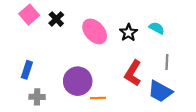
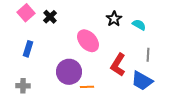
pink ellipse: (95, 31) -> (88, 41), moved
black star: (128, 33) -> (114, 19), moved
blue rectangle: (27, 70) -> (28, 49), moved
gray cross: (37, 97) -> (23, 86), moved

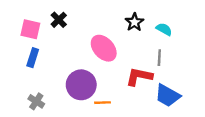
pink square: (26, 13) -> (30, 29), moved, turned -36
gray line: (148, 55) -> (159, 58), moved
red L-shape: (118, 65) -> (139, 77), turned 70
gray cross: (23, 86) -> (36, 101), moved, turned 32

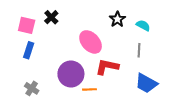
red L-shape: (139, 77) -> (107, 67), moved

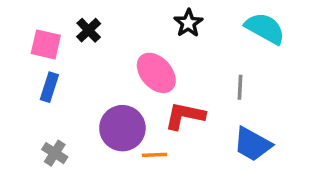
black star: (117, 19) -> (188, 23), moved
cyan semicircle: (143, 25) -> (265, 28), moved, size x1.6

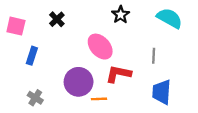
pink square: (46, 44) -> (16, 26), moved
blue trapezoid: (252, 144) -> (162, 92), turned 65

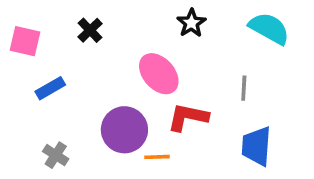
blue rectangle: (32, 56) -> (50, 88), turned 42

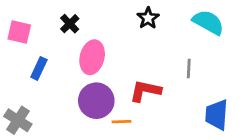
pink ellipse: (159, 74) -> (92, 57), moved, turned 56
blue rectangle: (50, 88) -> (39, 68), turned -35
blue trapezoid: (257, 146) -> (217, 115), moved
gray cross: (56, 155) -> (18, 120), moved, size x1.4

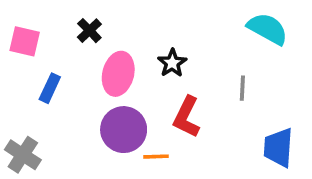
black star: (148, 18) -> (172, 63), moved
red L-shape: (145, 91) -> (187, 117), turned -76

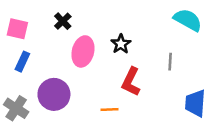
blue rectangle: (50, 88) -> (22, 62), moved
purple circle: (124, 130) -> (54, 94), moved

